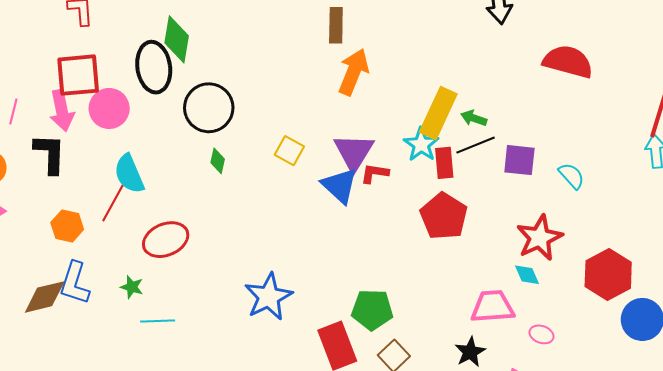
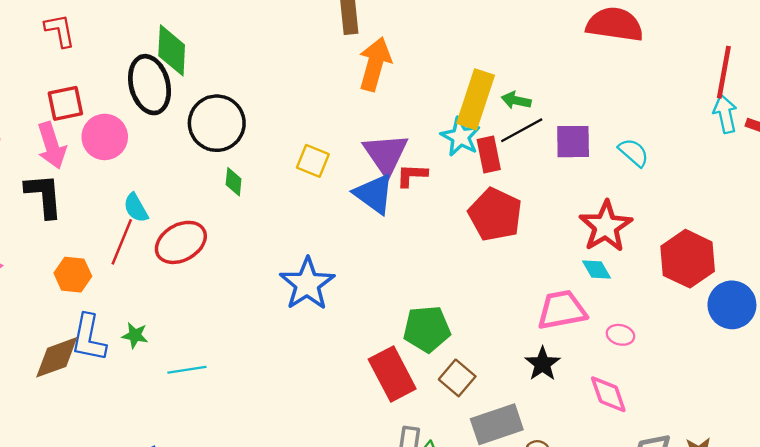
red square: (78, 75) -> (65, 103), size x0.7
cyan semicircle: (129, 174) -> (136, 208), size x0.7
red ellipse: (166, 240) -> (181, 242), moved
green star: (132, 287) -> (135, 335), moved
blue star: (269, 297) -> (307, 284), moved

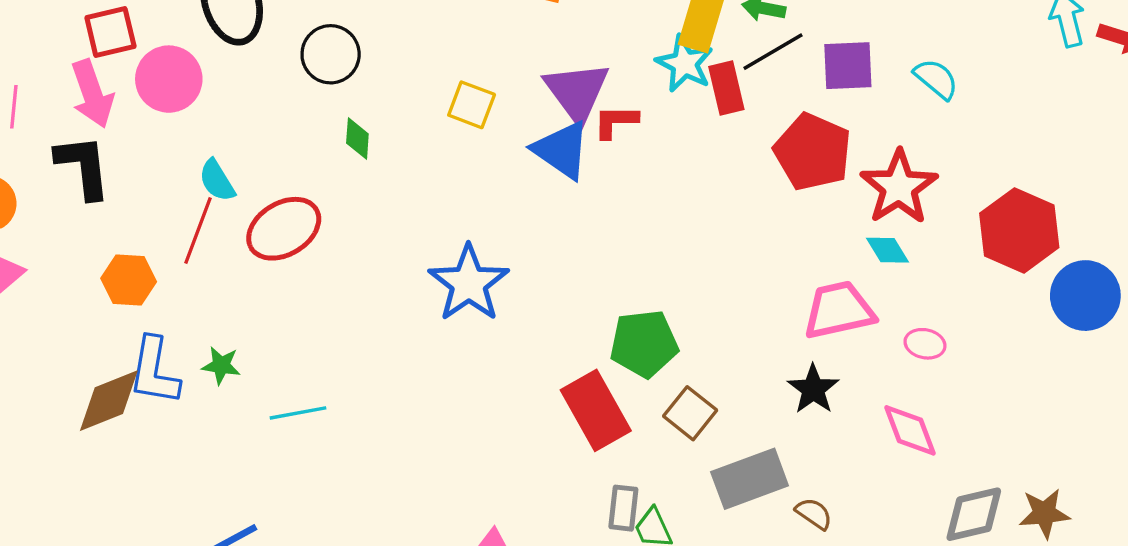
black circle: (217, 123) -> (331, 54), size x0.7
red pentagon: (495, 215) -> (813, 152), moved

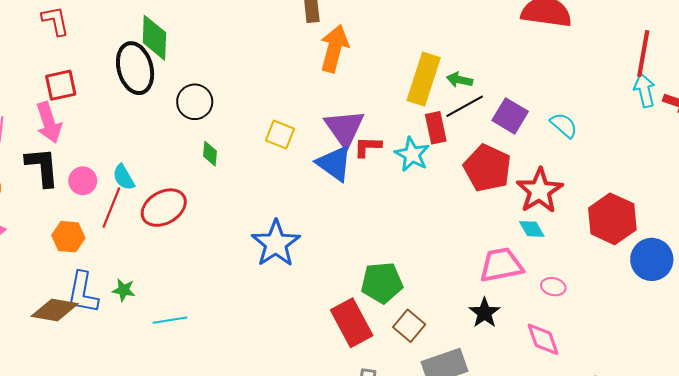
cyan star: (685, 64) -> (412, 154), moved
purple square: (848, 66) -> (510, 116), turned 32
pink circle: (169, 79) -> (83, 181), moved, size x0.7
brown diamond: (109, 401) -> (55, 310), turned 30

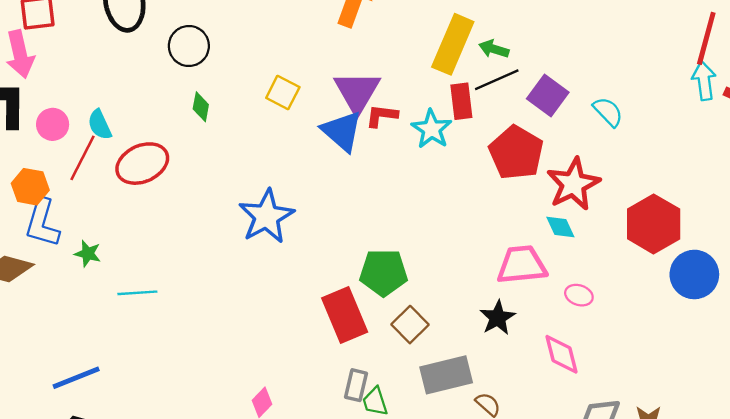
blue L-shape: (83, 293) -> (42, 223), moved

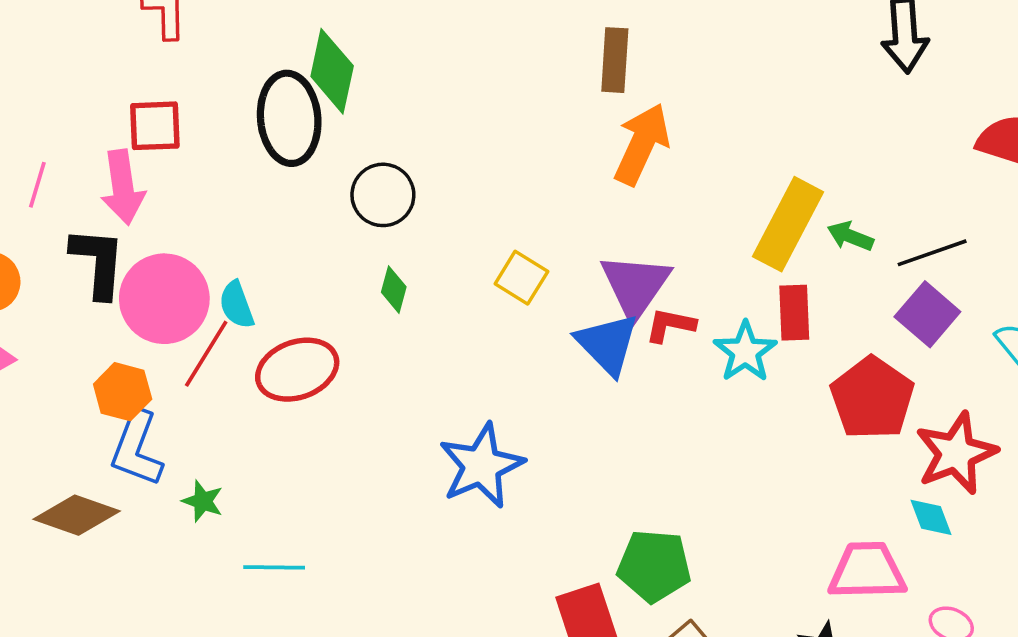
black line: (497, 80) -> (932, 253), moved
pink circle: (53, 124) -> (164, 299), size x1.8

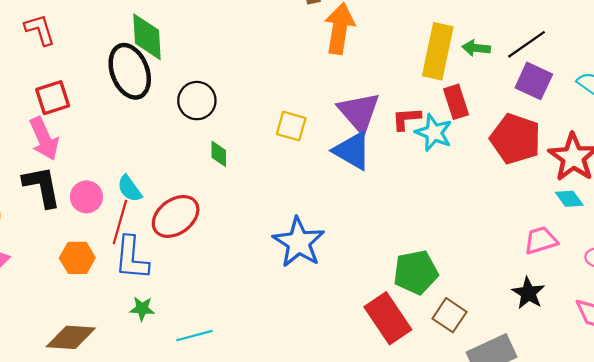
pink circle: (164, 299) -> (86, 197), size x0.6
red L-shape: (670, 325) -> (406, 119), moved
blue L-shape: (137, 448) -> (132, 258), moved
pink trapezoid: (867, 571) -> (541, 240), size x0.7

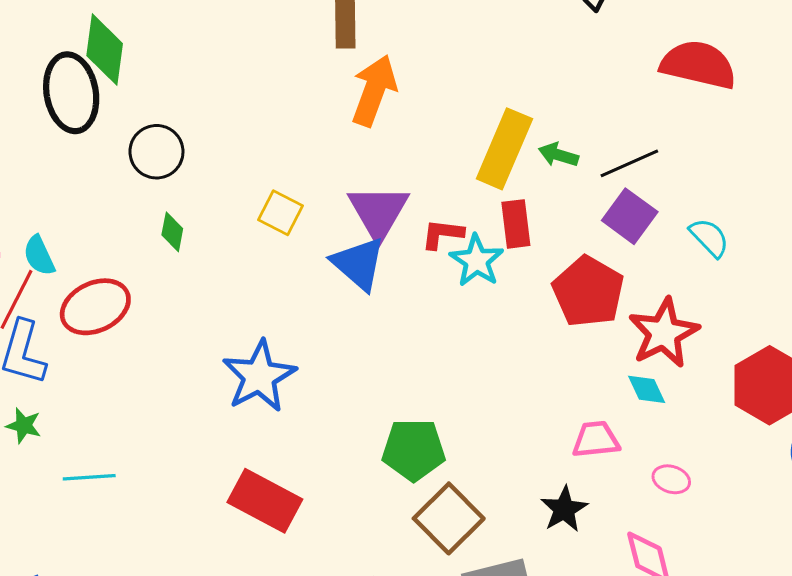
brown square: (449, 315) -> (449, 518), size x1.4
red rectangle: (388, 318) -> (265, 501), moved, turned -39

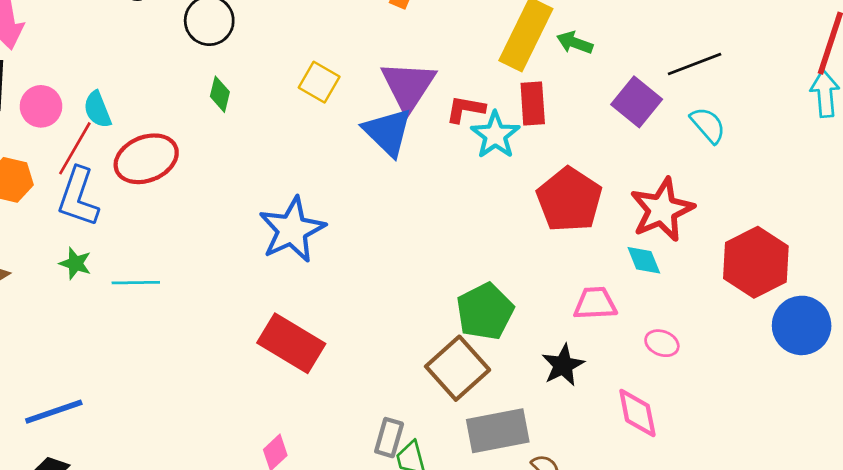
black line: (629, 163) -> (695, 64), moved
red pentagon: (588, 292) -> (569, 200), moved
green pentagon: (414, 450) -> (485, 311), moved, turned -30
cyan line: (89, 477) -> (136, 283), moved

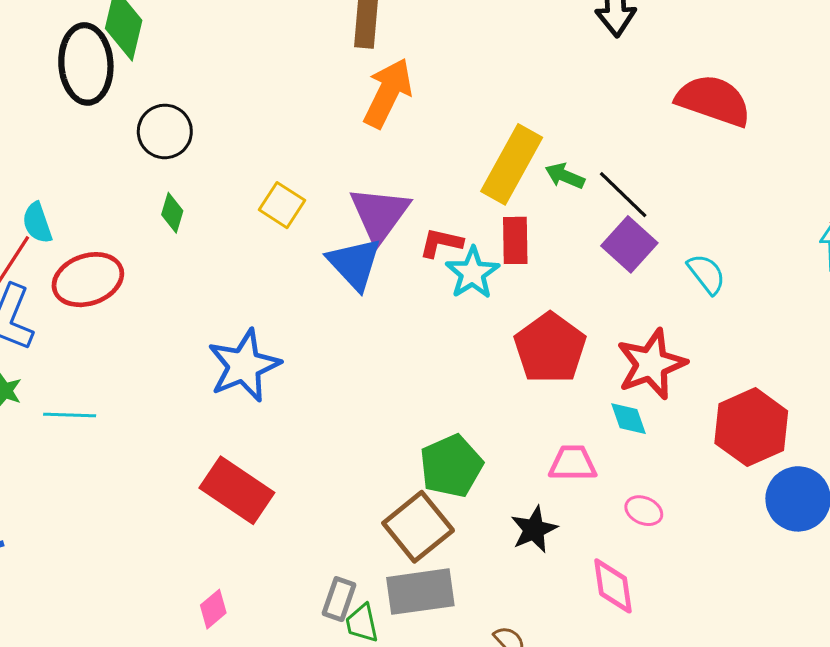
black line: (695, 64) -> (623, 195), moved, turned 62
gray rectangle: (498, 431) -> (420, 592), moved

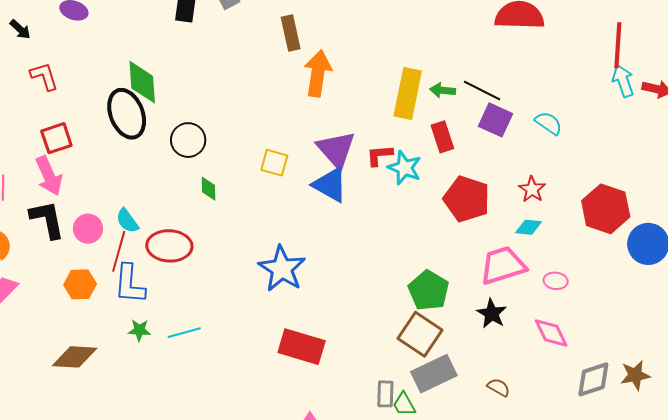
red rectangle: (515, 240) -> (442, 137), moved
red ellipse: (88, 280) -> (169, 246), turned 39
red star: (651, 364) -> (532, 189), size x0.6
cyan diamond: (628, 419) -> (529, 227), turned -48
pink trapezoid: (573, 463) -> (503, 265), size x1.5

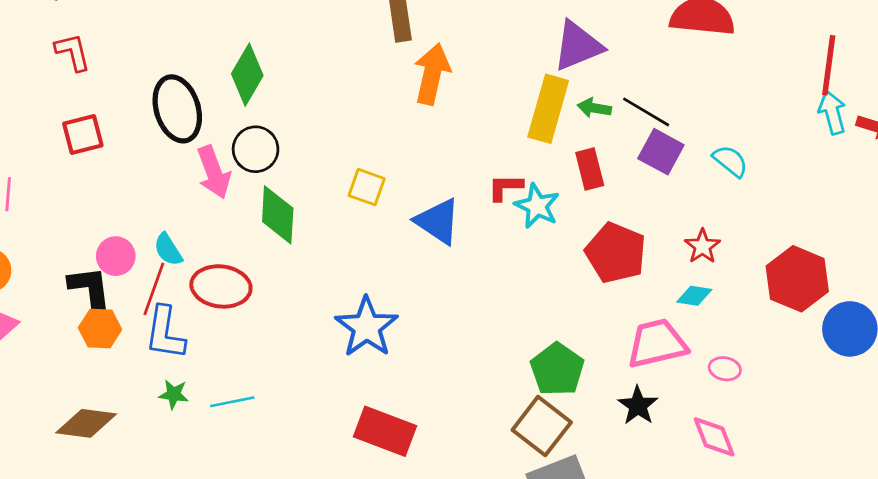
green diamond: (142, 82) -> (247, 75), moved, turned 30
purple triangle: (336, 150) -> (578, 46), moved, turned 45
pink arrow: (49, 176) -> (214, 172), moved
green diamond: (208, 189) -> (278, 215), size x1.8
black L-shape: (47, 219) -> (91, 291), moved

